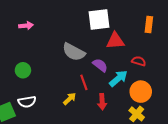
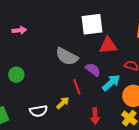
white semicircle: (27, 102) -> (39, 111), moved
red arrow: (102, 102) -> (95, 116), moved

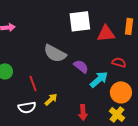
red triangle: (108, 45) -> (106, 33), moved
red line: (77, 87) -> (33, 83), moved

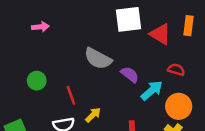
red triangle: (106, 33) -> (160, 34), turned 36

